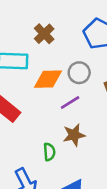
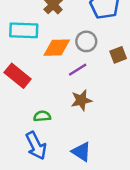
green semicircle: (49, 152) -> (42, 116), moved, turned -91

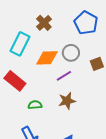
cyan rectangle: (24, 30) -> (20, 44), turned -65
green semicircle: (42, 116) -> (35, 105), moved

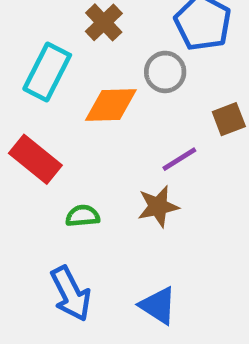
gray circle: (71, 53) -> (165, 72), moved
purple line: (64, 76) -> (179, 159), moved

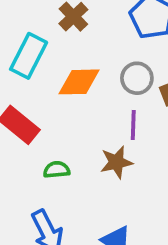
gray circle: (165, 72) -> (137, 78), moved
purple line: (179, 159) -> (133, 125), turned -56

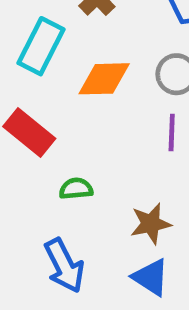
brown star: (116, 162) -> (151, 224), moved

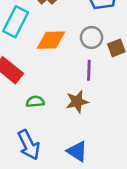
brown star: (151, 224) -> (77, 102), moved

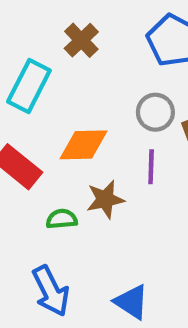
orange diamond: (51, 40) -> (83, 145), moved
brown star: (77, 102) -> (105, 199), moved

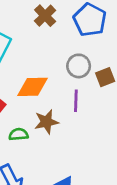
brown cross: (81, 40) -> (45, 16), moved

